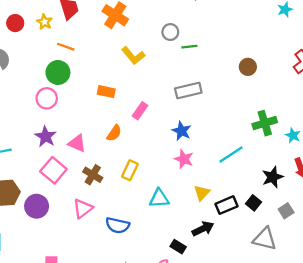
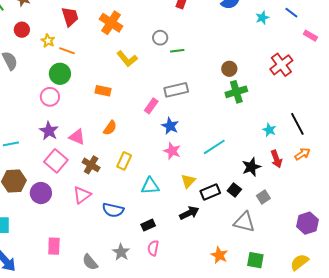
yellow star: (44, 22) -> (48, 41), moved
pink rectangle: (140, 111) -> (151, 106), moved
green cross: (265, 123) -> (236, 92), moved
black rectangle: (178, 247) -> (148, 225), moved, turned -56

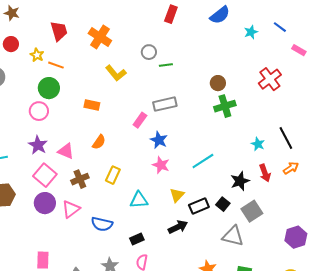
brown cross: (91, 165) -> (80, 179), turned 36
purple circle: (41, 193) -> (45, 203), moved
gray square: (263, 197) -> (252, 211), size x1.5

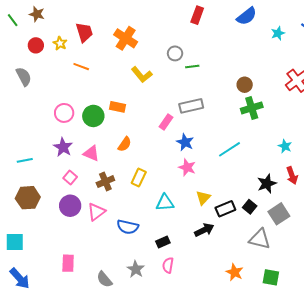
yellow star: (37, 55) -> (60, 43), moved
green circle: (49, 88) -> (93, 116), moved
cyan line: (203, 161) -> (229, 149), moved
pink square: (45, 175) -> (70, 177), size x0.6

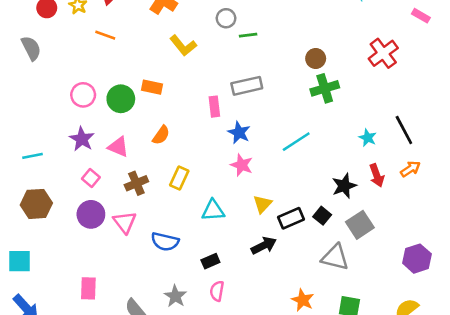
pink rectangle: (166, 122) -> (214, 107), turned -42
pink triangle: (96, 212) -> (125, 222), turned -30

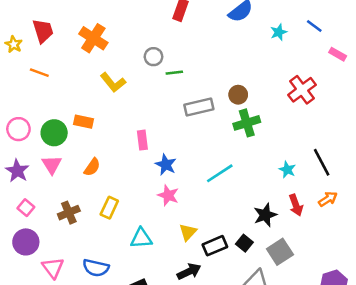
gray rectangle: (247, 86) -> (199, 107), moved
pink triangle: (118, 147) -> (52, 165), moved, turned 35
pink triangle: (125, 222) -> (53, 268), moved

